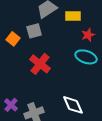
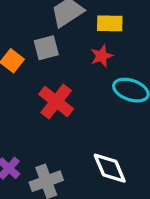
red star: (88, 35) -> (102, 56), moved

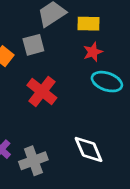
red star: (102, 56) -> (93, 52), moved

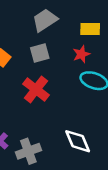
yellow rectangle: (89, 24) -> (90, 29), moved
gray square: (33, 45) -> (40, 53), moved

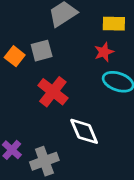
gray square: (40, 53) -> (42, 51), moved
white diamond: (78, 141) -> (84, 131), moved

